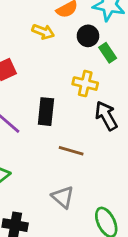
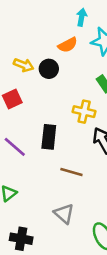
yellow arrow: (43, 32) -> (24, 65), moved
black circle: (88, 36) -> (49, 69), moved

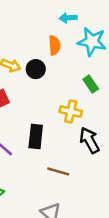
cyan arrow: (82, 17) -> (68, 18), turned -105
orange semicircle: (68, 45) -> (54, 45), turned -66

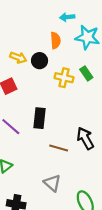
yellow cross: (71, 112) -> (64, 78), moved
black arrow: (89, 140) -> (85, 138), moved

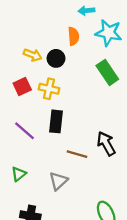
green rectangle: (86, 73) -> (107, 72), size x1.5
yellow cross: (64, 78) -> (49, 89), moved
gray triangle: (52, 183) -> (58, 181), moved, turned 36

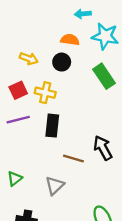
orange semicircle: (74, 36) -> (70, 40), turned -78
black circle: (56, 58) -> (62, 62), moved
purple line: (24, 131) -> (18, 120), moved, turned -55

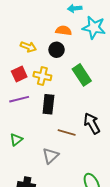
green rectangle: (104, 76) -> (82, 75), moved
green triangle: (15, 179) -> (16, 140), moved

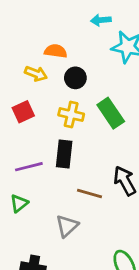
orange semicircle: (64, 31) -> (56, 51), moved
yellow cross: (42, 76) -> (71, 115), moved
purple line: (19, 99) -> (29, 167), moved

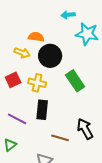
black circle: (75, 78) -> (50, 56), size x1.5
yellow cross: (71, 115) -> (37, 83), moved
purple line: (29, 167) -> (17, 119), turned 42

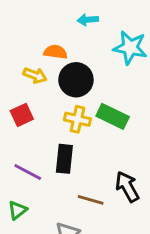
cyan arrow: (68, 15) -> (88, 20), moved
green rectangle: (75, 81) -> (113, 116), turned -30
yellow cross: (37, 83) -> (77, 119), moved

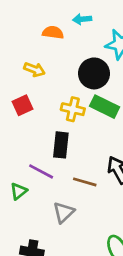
orange semicircle: (55, 52) -> (53, 32), moved
black circle: (76, 80) -> (94, 73), moved
purple line: (28, 172) -> (41, 171), moved

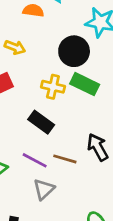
black rectangle: (61, 145) -> (41, 122), turned -60
purple line: (41, 171) -> (35, 160), moved

